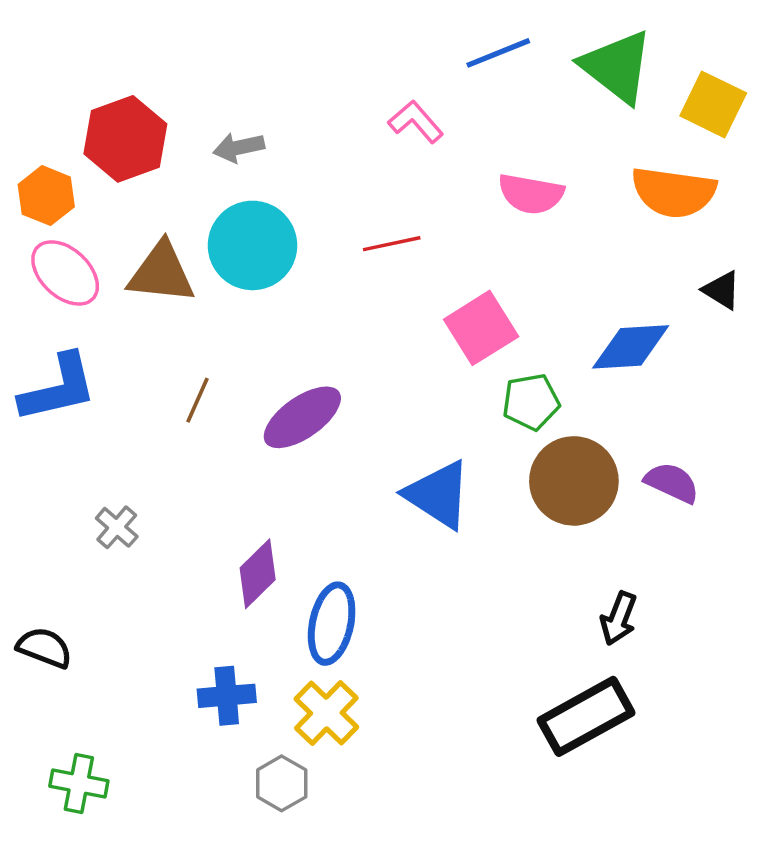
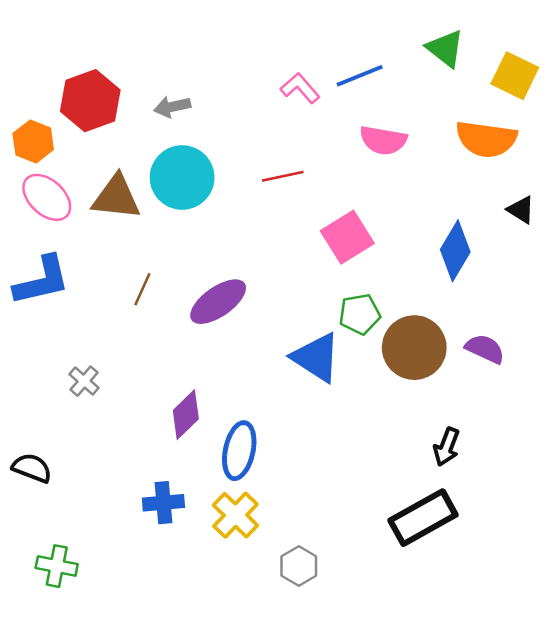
blue line: (498, 53) -> (360, 76), moved
green triangle: (617, 67) -> (445, 48), size x0.7
blue diamond: (631, 347) -> (455, 251), turned -56
green pentagon: (531, 402) -> (360, 314), moved
gray hexagon: (282, 783) -> (299, 566), moved

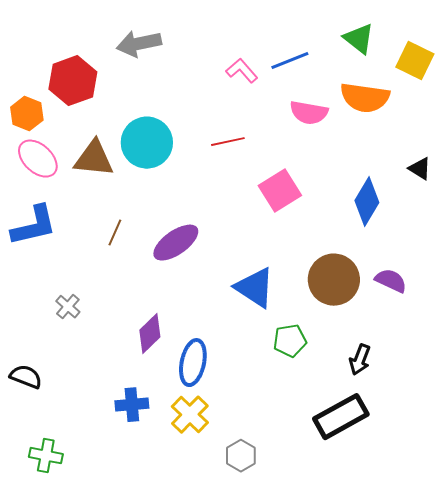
gray arrow: (172, 107) -> (139, 44), moved, size x1.5
orange semicircle: (486, 139) -> (365, 98), moved
green pentagon: (360, 314) -> (290, 341), moved

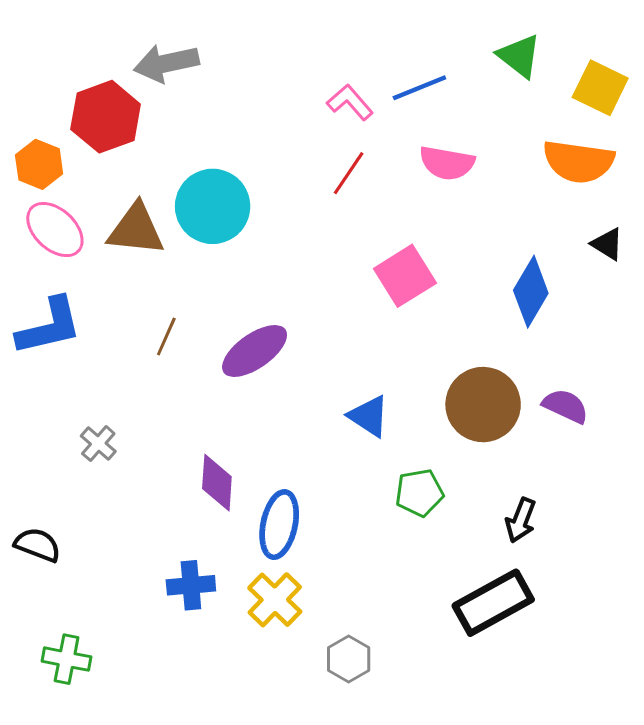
gray arrow: (139, 44) -> (166, 63), moved
orange semicircle: (365, 98) -> (579, 162), moved
red line: (228, 142) -> (349, 173), moved, turned -44
blue triangle: (255, 288) -> (369, 416), size x0.7
purple diamond: (150, 334) -> (217, 483), turned -42

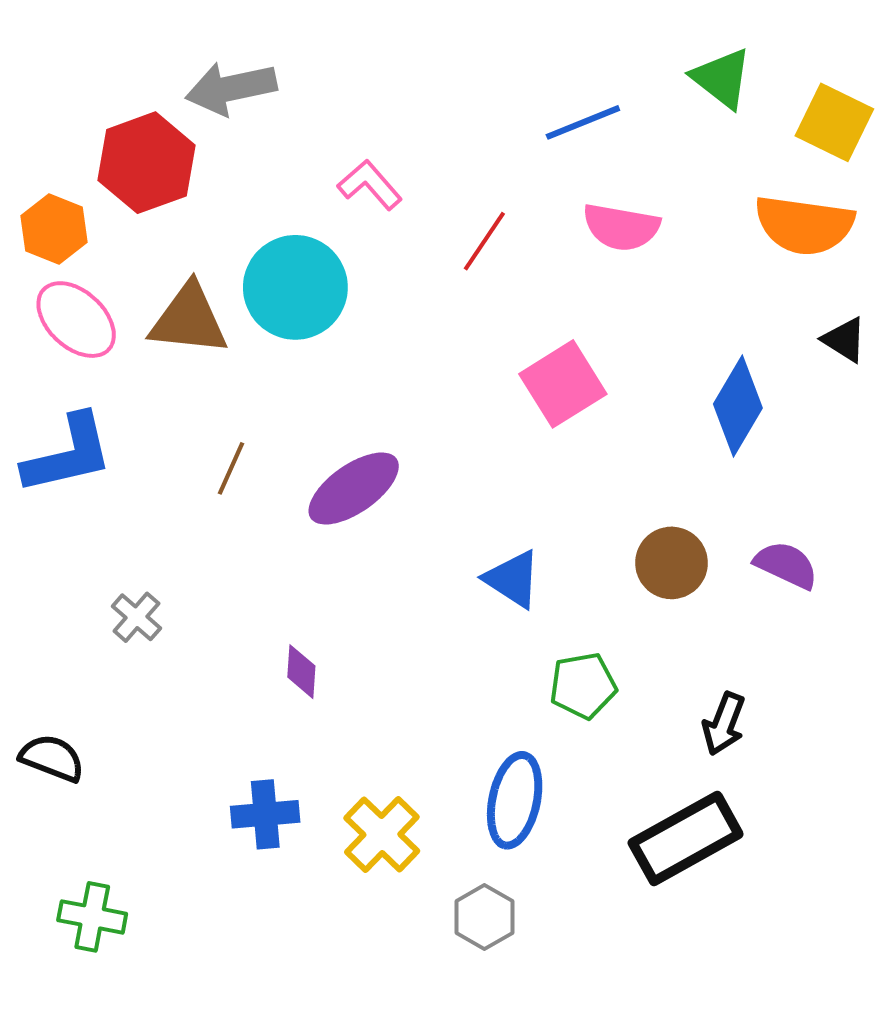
pink L-shape: (350, 102) -> (370, 185), moved
brown circle: (483, 405) -> (671, 563), size x0.7
purple diamond: (217, 483) -> (301, 672), size x0.7
blue ellipse: (279, 525) -> (515, 800), moved

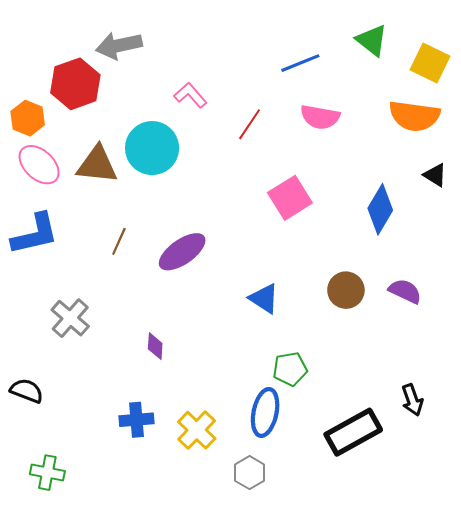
gray cross: (136, 617) -> (70, 318), size x1.5
green pentagon: (583, 686) -> (290, 369), moved
black arrow: (724, 724) -> (412, 400), moved, turned -40

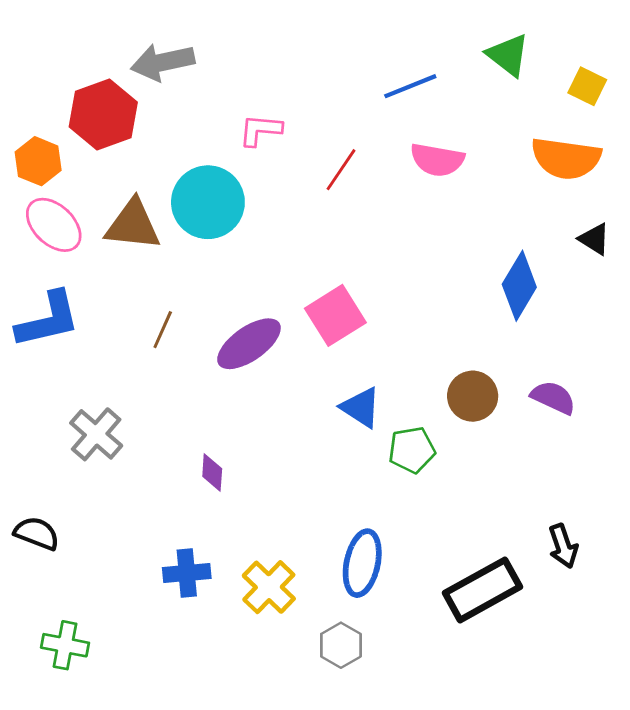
yellow square: (430, 63) -> (587, 86), size x0.7
pink L-shape: (190, 95) -> (260, 130), turned -44
pink square: (290, 198) -> (335, 315), moved
green pentagon: (290, 369) -> (412, 450), moved

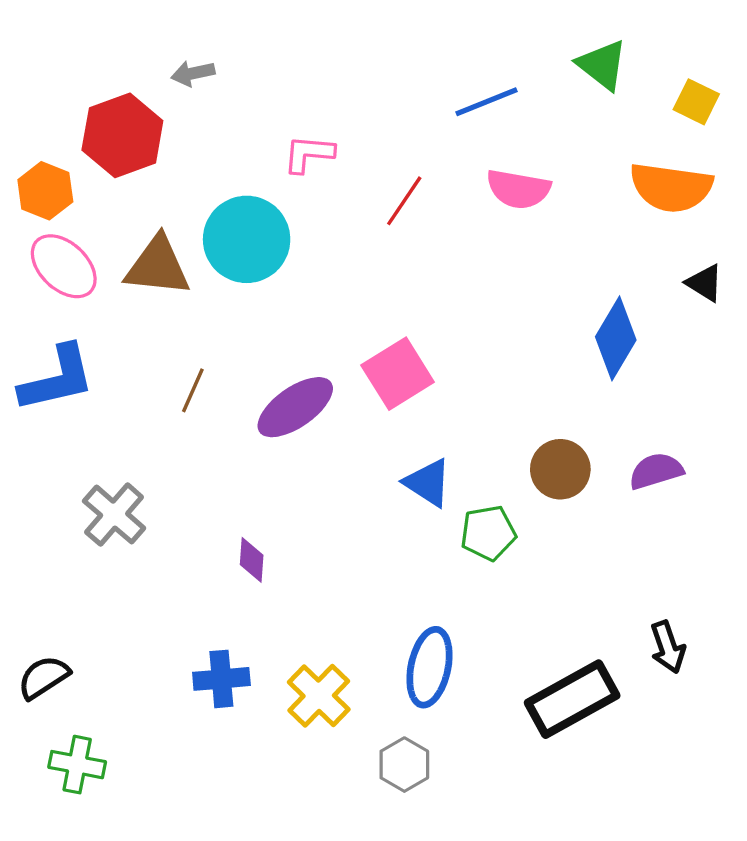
gray arrow: (163, 62) -> (193, 73), size x0.6
purple semicircle: (553, 398) -> (656, 471), turned -42
black semicircle: (37, 533) -> (44, 677), moved, turned -54

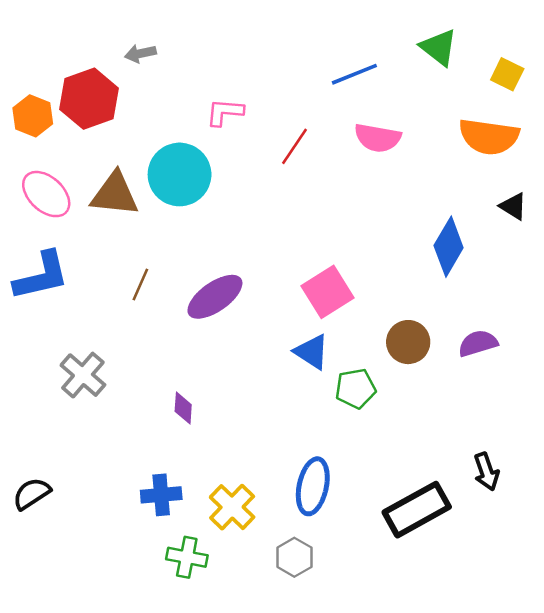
orange hexagon: (45, 191) -> (33, 116), moved
pink square: (398, 374) -> (327, 292), moved
green cross: (77, 765) -> (187, 557), moved

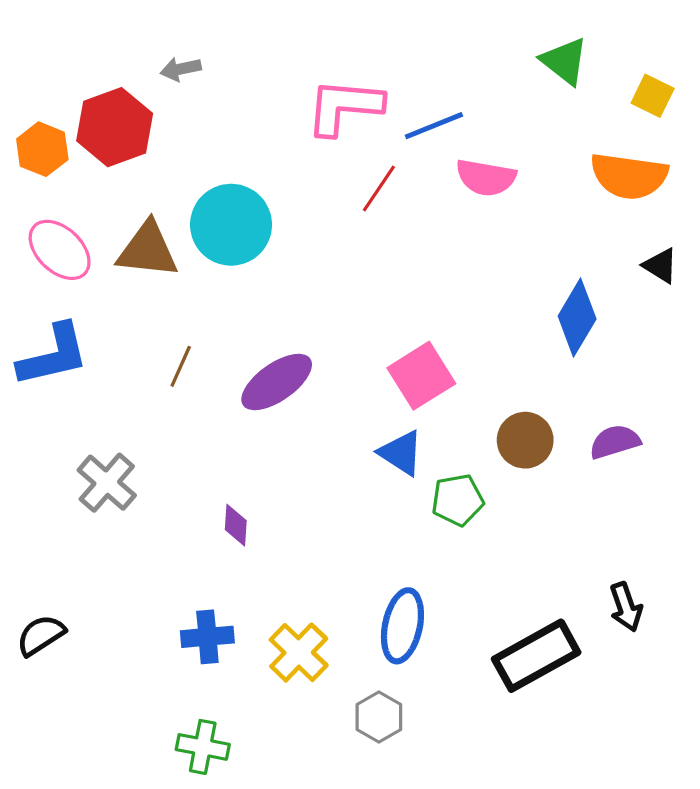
blue line: (354, 74) -> (434, 126), moved
pink L-shape: (225, 112) -> (344, 107), moved, size x1.6
green cross: (187, 557) -> (203, 747), moved

